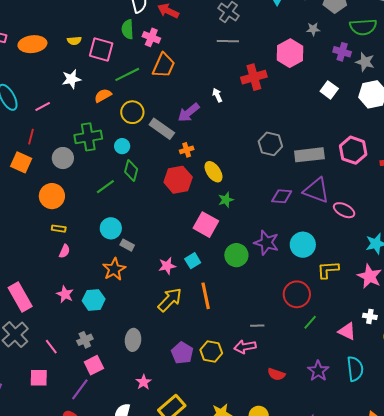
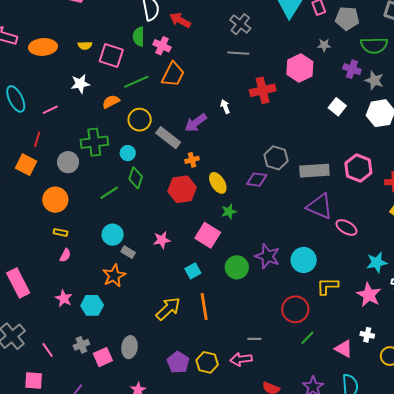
purple diamond: (282, 196) -> (257, 180), moved
pink star: (167, 266) -> (162, 240), moved
pink rectangle: (20, 297) -> (18, 283), moved
pink square: (94, 365) -> (103, 357), moved

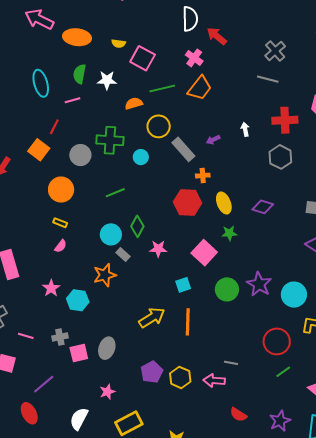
green semicircle: (139, 37) -> (80, 74), moved
purple arrow: (196, 123) -> (213, 140), size x0.6
gray hexagon: (276, 158) -> (280, 157), moved
green diamond: (136, 178) -> (137, 226), moved
pink line: (48, 350) -> (26, 336), turned -49

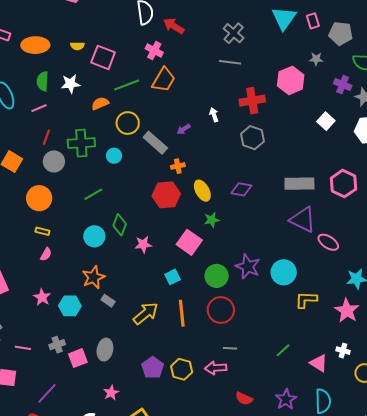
red line: (54, 127) -> (46, 137), moved
gray rectangle: (123, 255) -> (108, 301), moved
red circle: (277, 341) -> (221, 310), moved

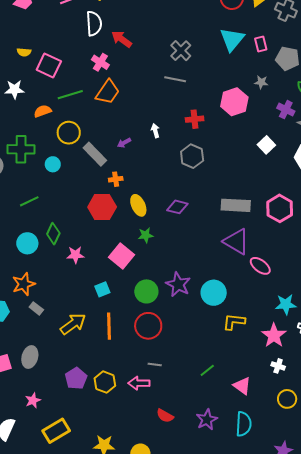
red cross: (252, 101) -> (195, 119), size x0.7
white cross: (343, 351) -> (278, 366), moved

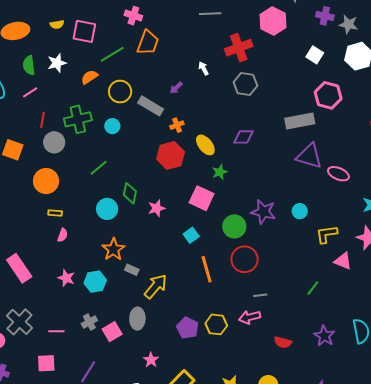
red cross: (195, 119) -> (239, 48), size x1.5
pink hexagon: (280, 208) -> (328, 95), moved
cyan circle: (214, 293) -> (300, 211), size x0.6
yellow arrow: (73, 324) -> (156, 286), moved
pink triangle: (242, 386) -> (343, 261), moved

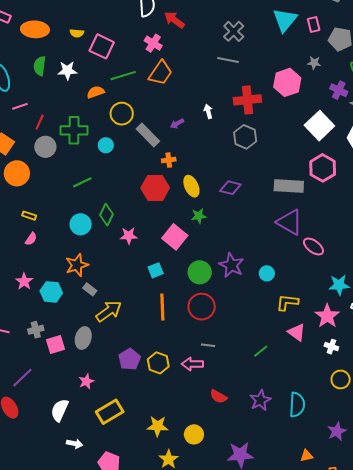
white square: (315, 55) -> (319, 126), size x1.6
pink line: (30, 92) -> (20, 106), moved
orange circle: (46, 181) -> (17, 173), moved

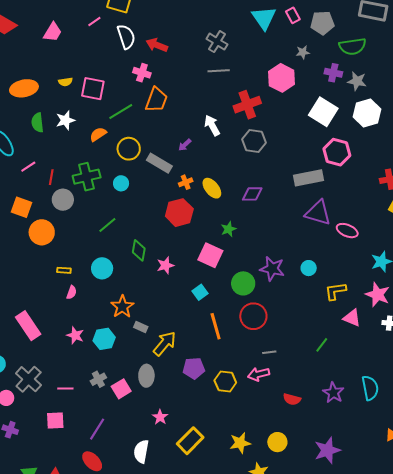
white arrow: (208, 111) -> (212, 125), size x1.5
yellow ellipse: (191, 186) -> (212, 188), moved
cyan circle: (81, 224) -> (102, 268), moved
purple pentagon: (129, 359) -> (194, 368), moved, turned -30

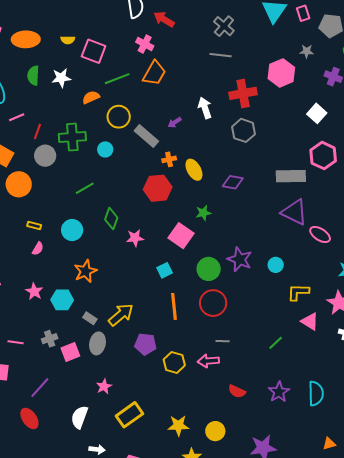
white square: (323, 112) -> (317, 113), size x0.7
gray rectangle: (141, 327) -> (90, 318), moved

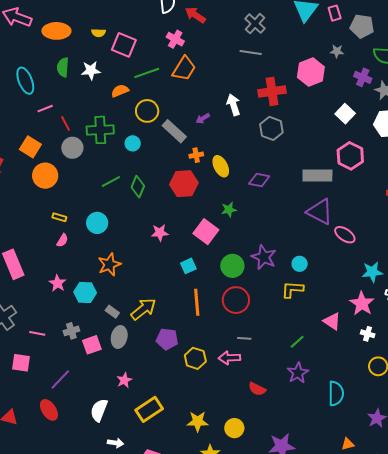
red line: (37, 132) -> (65, 123), turned -49
green diamond: (111, 219) -> (138, 187), moved
yellow L-shape: (298, 292) -> (292, 289), moved
purple star: (279, 392) -> (298, 373), moved

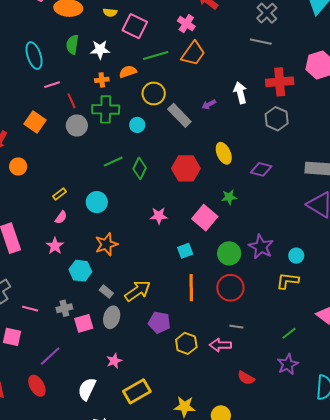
orange cross: (196, 155) -> (102, 80), moved
orange circle: (45, 176) -> (18, 167), moved, size x0.7
yellow rectangle: (59, 217) -> (59, 194), turned -56
pink star: (57, 283) -> (55, 246), moved

